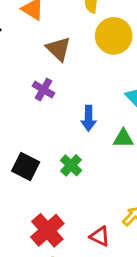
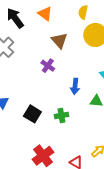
green cross: (71, 165) -> (61, 115), turned 32

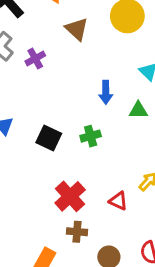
purple cross: (48, 66) -> (35, 58), moved, turned 32

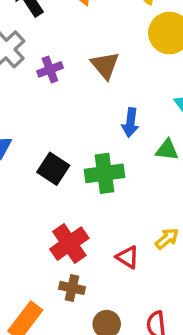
brown triangle: (77, 29) -> (105, 65), moved
green cross: (91, 136) -> (105, 173), size x1.5

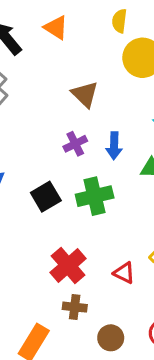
purple cross: (50, 69) -> (75, 144), moved
black square: (53, 169) -> (46, 197), turned 32

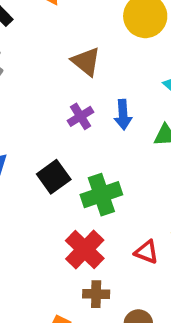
green cross: (95, 196) -> (101, 195), moved

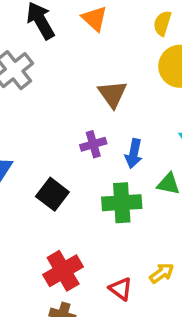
black square: (54, 177) -> (52, 194), turned -32
green cross: (101, 195) -> (122, 203), moved

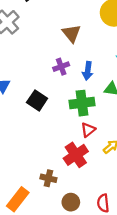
red cross: (63, 271) -> (76, 155), moved
red triangle: (121, 289) -> (88, 130), moved, turned 49

